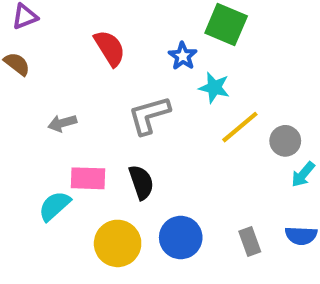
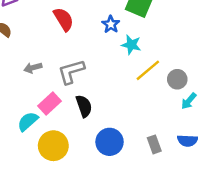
gray L-shape: (149, 115) -> (71, 72), moved
pink rectangle: (88, 178) -> (49, 104), turned -45
yellow circle: (118, 243) -> (53, 146), moved

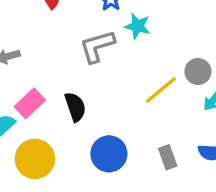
yellow line: (148, 70) -> (161, 90), moved
gray L-shape: (71, 72) -> (97, 46), moved

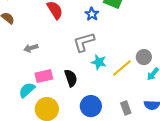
cyan star: (137, 26) -> (99, 62), moved
pink rectangle: (30, 103) -> (44, 76), turned 30

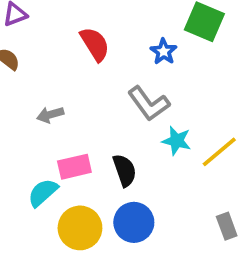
gray L-shape: (84, 42) -> (149, 104), turned -110
blue circle: (91, 106) -> (134, 222), moved

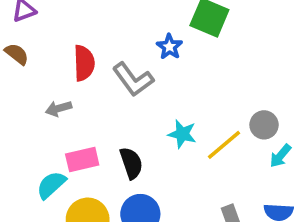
red semicircle: (95, 44) -> (84, 63), moved, turned 30
gray L-shape: (149, 104) -> (133, 79), moved

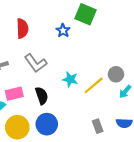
red semicircle: (84, 63) -> (22, 28), moved
gray L-shape: (133, 79) -> (36, 63), moved

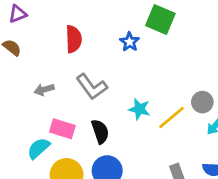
pink rectangle: (14, 94) -> (62, 129), turned 30

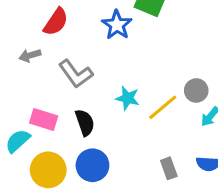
red semicircle: (74, 39) -> (56, 22), turned 36
blue star: (130, 42) -> (117, 25), size x1.4
gray arrow: (44, 90) -> (30, 55), moved

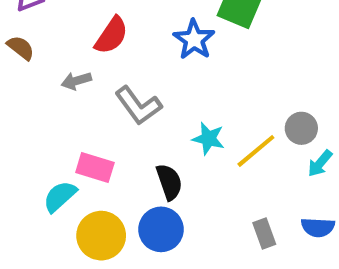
black semicircle: (85, 123) -> (169, 182), moved

